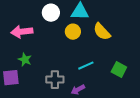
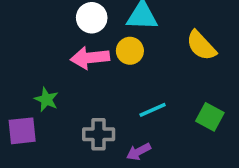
pink arrow: (22, 32) -> (90, 58), moved
yellow semicircle: (102, 32) -> (201, 46), moved

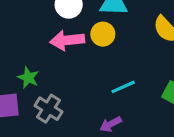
gray cross: (99, 134) -> (48, 109), moved, turned 32

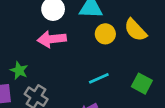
yellow circle: (103, 34) -> (105, 34), moved

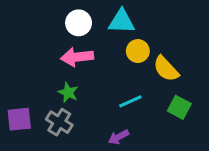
yellow semicircle: (135, 30) -> (166, 69), moved
green star: (19, 70) -> (68, 93), moved

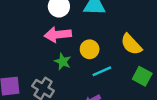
yellow circle: (138, 51) -> (90, 49), moved
green star: (68, 93) -> (63, 62), moved

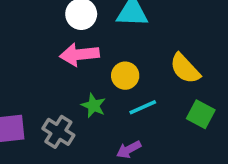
green star: (63, 62) -> (94, 106), moved

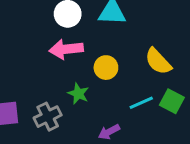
cyan line: (143, 107) -> (141, 103), moved
gray cross: (58, 132) -> (48, 117), turned 32

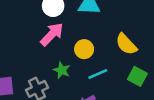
pink arrow: (66, 49) -> (52, 34), turned 140
cyan line: (141, 103) -> (98, 74), moved

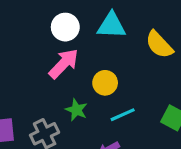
yellow semicircle: (126, 44) -> (159, 45), moved

